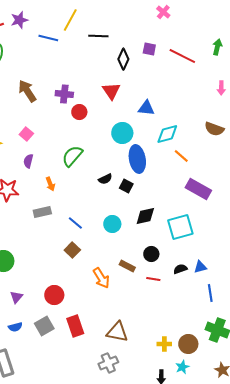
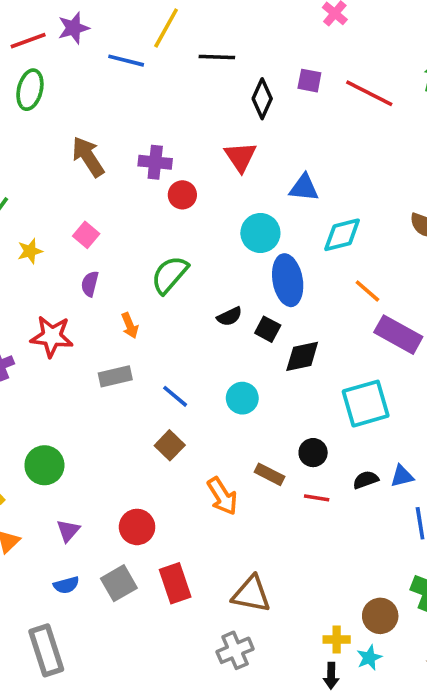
orange line: (181, 156) -> (367, 291), moved
black diamond: (145, 216) -> (302, 356), moved
yellow cross: (164, 344) -> (337, 639), moved

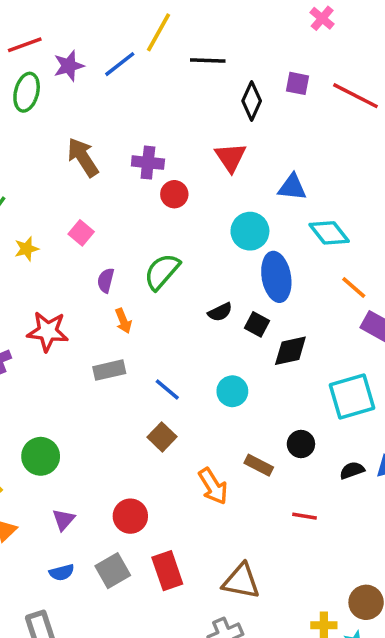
purple star: (74, 28) -> (69, 66), moved
blue line: (126, 61) -> (120, 64), turned -52
cyan diamond: (342, 235) -> (329, 233), turned 66
purple semicircle: (90, 284) -> (106, 280), moved
red line: (317, 498) -> (304, 516), moved

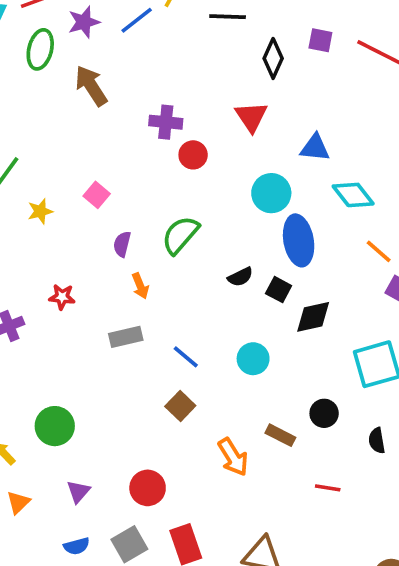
brown arrow: (83, 157) -> (91, 86), moved
red star: (48, 331) -> (62, 297), size x0.6
black semicircle: (352, 470) -> (377, 441), turned -80

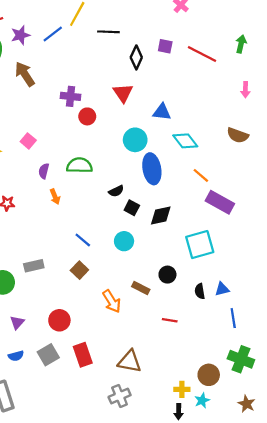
green semicircle: (180, 235) -> (79, 165), turned 50
black square: (279, 290) -> (132, 208), moved
gray rectangle: (126, 337) -> (34, 266), moved

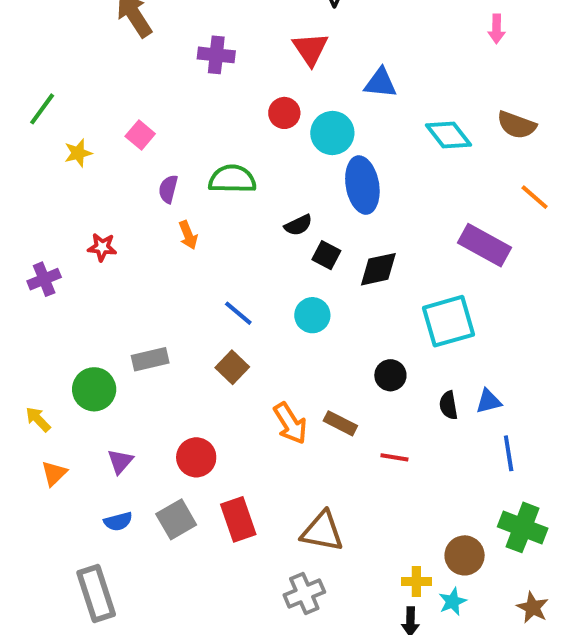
pink arrow: (245, 90) -> (497, 29), moved
red circle: (87, 116) -> (284, 113), moved
cyan diamond: (185, 141) -> (449, 135), moved
orange line: (201, 175) -> (535, 197), moved
brown rectangle: (141, 288) -> (340, 423), moved

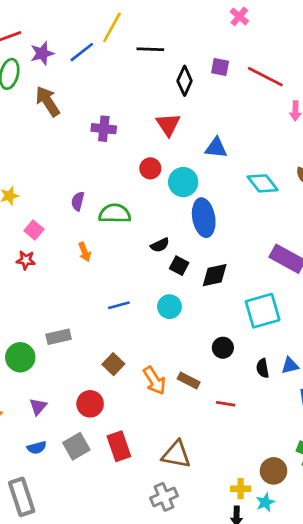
pink square: (140, 135) -> (34, 230), moved
purple semicircle: (168, 189) -> (78, 201), moved
blue line: (238, 313) -> (119, 305), turned -55
brown square: (232, 367) -> (113, 364), moved

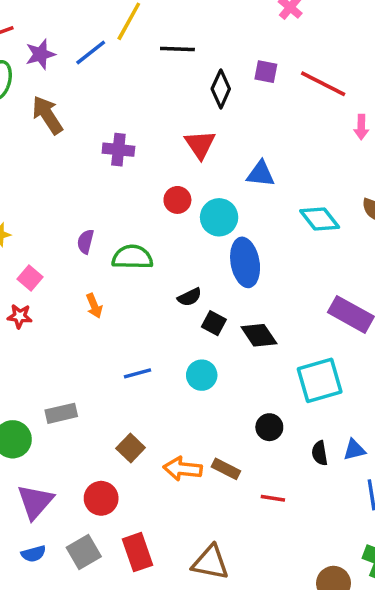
black diamond: (215, 275) -> (259, 335), turned 68
orange arrow: (154, 381) -> (183, 469), turned 128
purple triangle: (38, 407) -> (35, 502), size x1.6

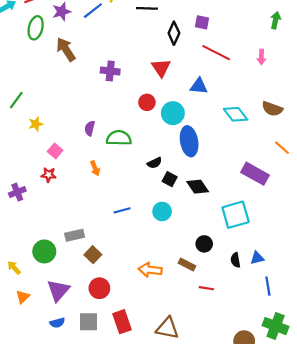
red line: (323, 84) -> (216, 53), moved
brown square: (131, 448) -> (93, 255), moved
brown rectangle: (226, 469) -> (187, 264), moved
gray square: (84, 552) -> (89, 322), turned 30

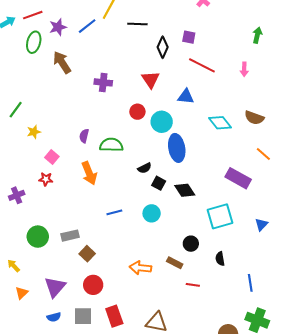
orange arrow: (95, 168) -> (89, 173), size x1.6
green circle: (44, 251) -> (38, 237), moved
blue triangle: (257, 258) -> (261, 224), moved, turned -32

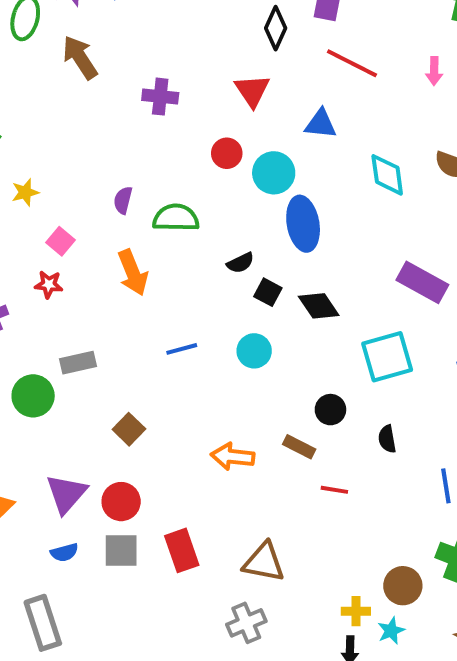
cyan diamond: (220, 123) -> (387, 175), turned 30
gray rectangle: (70, 236) -> (78, 363), moved
red circle: (93, 285) -> (121, 502), moved

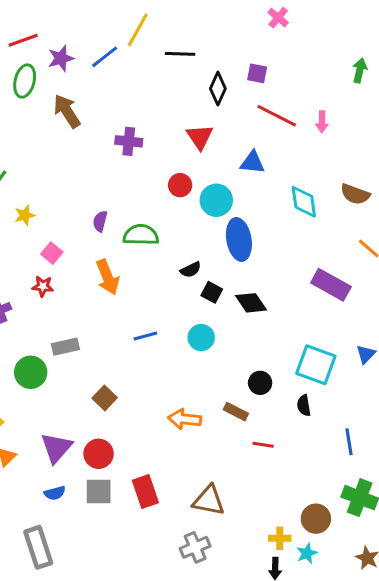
pink arrow: (434, 71) -> (322, 122), moved
cyan square: (387, 357) -> (316, 365), moved, turned 36

